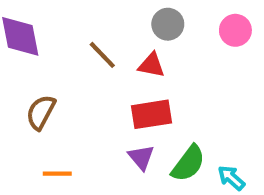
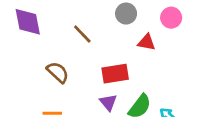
red triangle: (151, 65) -> (147, 42), moved
brown semicircle: (41, 112) -> (58, 72), moved, turned 105

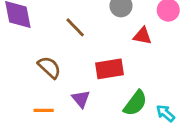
purple triangle: (108, 102) -> (81, 99), moved

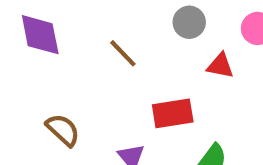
brown semicircle: (49, 67) -> (63, 130), moved

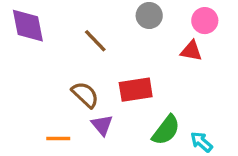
red triangle: (220, 66) -> (191, 51), moved
brown semicircle: (63, 130) -> (85, 95), moved

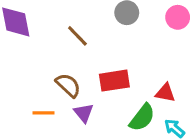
red triangle: (191, 51) -> (165, 93), moved
orange line: (58, 138) -> (44, 113), moved

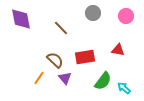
red triangle: (165, 93) -> (118, 50), moved
orange line: (44, 113) -> (39, 78), turned -56

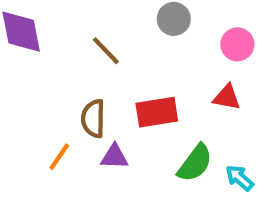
pink circle: (126, 16) -> (237, 44), moved
brown semicircle: (55, 60) -> (93, 119), turned -132
purple triangle: (65, 78) -> (114, 157), turned -48

